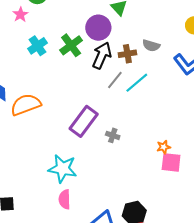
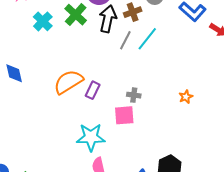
orange semicircle: (26, 105) -> (68, 82), moved
purple rectangle: (84, 121) -> (93, 90), moved, size x0.6
pink square: (171, 162) -> (124, 115), moved

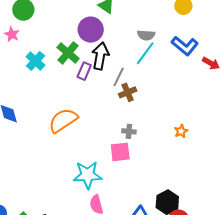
brown cross: (133, 12) -> (128, 92), moved
cyan line: (147, 39) -> (145, 53), moved
purple rectangle: (93, 90) -> (84, 71), moved

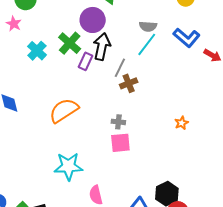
gray cross: (129, 131) -> (118, 122), moved
cyan star: (88, 175) -> (68, 166), moved

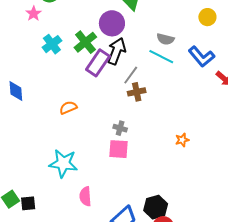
cyan line: (147, 44) -> (161, 57), turned 70
purple rectangle: (86, 61) -> (98, 63), size x1.5
orange semicircle: (64, 110) -> (68, 108), size x0.6

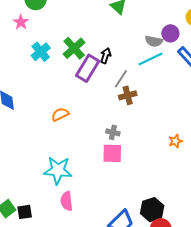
purple circle: (112, 23) -> (170, 33), moved, size x0.7
black arrow: (117, 51) -> (106, 56), size x0.6
cyan line: (161, 57) -> (150, 59), turned -50
pink semicircle: (85, 196) -> (67, 201), moved

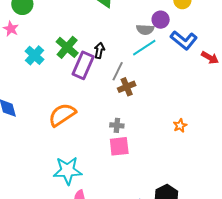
orange semicircle: (60, 114) -> (62, 115), size x1.6

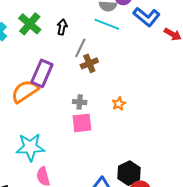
cyan line: (144, 48) -> (107, 24), turned 55
purple rectangle: (83, 65) -> (42, 73), moved
orange star: (180, 126) -> (119, 104), moved

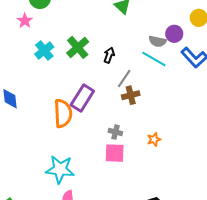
orange semicircle: (25, 91) -> (63, 113), turned 112

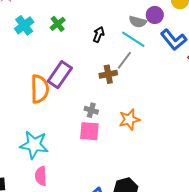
green cross: (78, 47) -> (58, 24), size x0.7
black arrow: (109, 55) -> (99, 35), moved
gray line: (124, 79) -> (124, 60), moved
orange star: (154, 139) -> (129, 119), size x1.5

